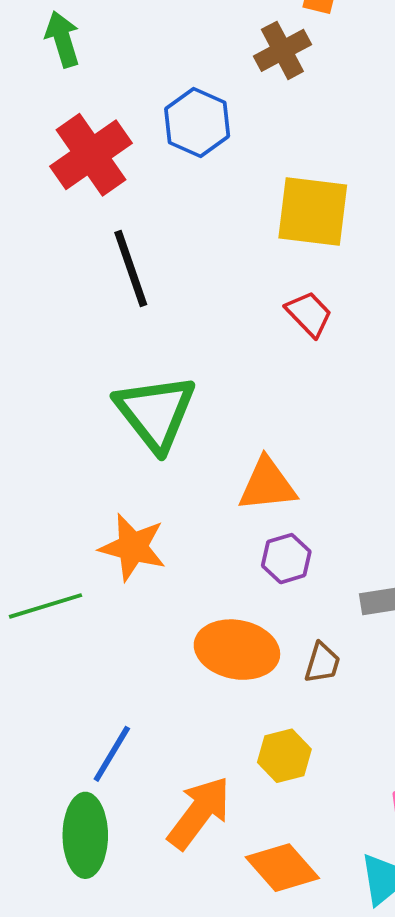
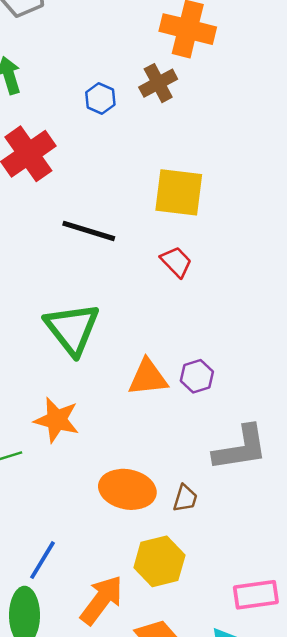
blue hexagon: (197, 122) -> (100, 99), moved, size x0.7
black line: (131, 268) -> (89, 231), moved, turned -54
purple hexagon: (286, 559) -> (197, 376), moved
yellow hexagon: (284, 756) -> (159, 561), size x1.4

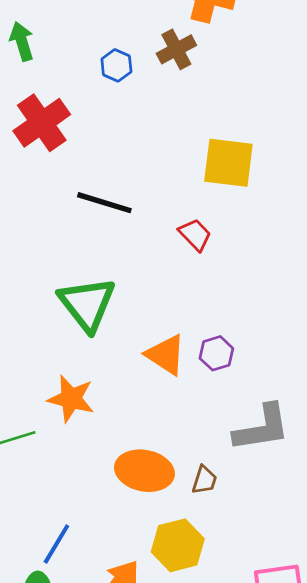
yellow square: (179, 192) -> (228, 163), moved
orange triangle: (148, 378) -> (166, 355), turned 39

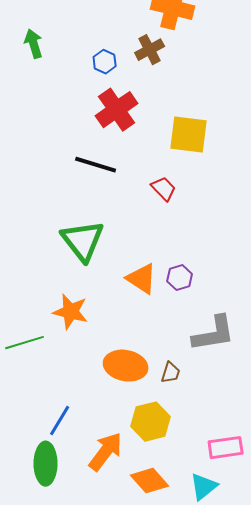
red cross: (42, 123) -> (117, 110), moved

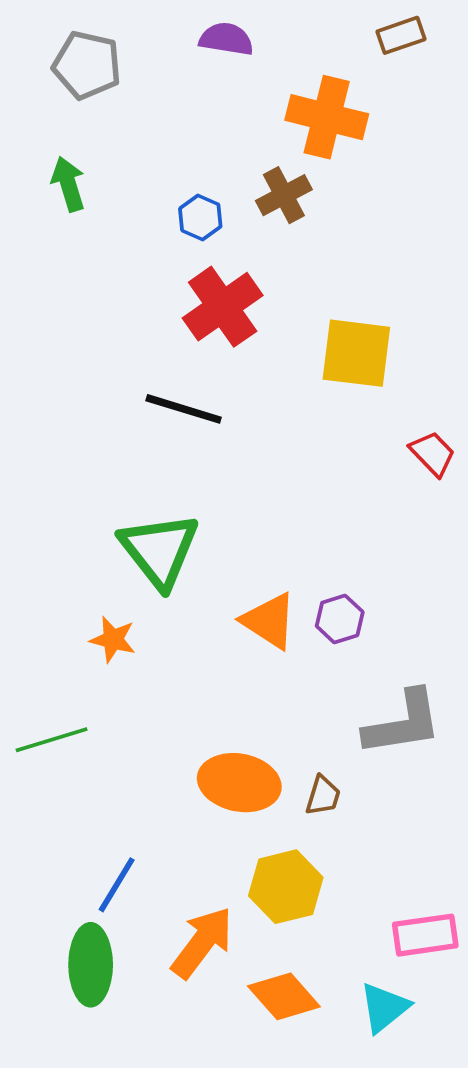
red trapezoid: (164, 189) -> (433, 454), moved
orange star: (71, 312) -> (113, 639), moved, size x0.7

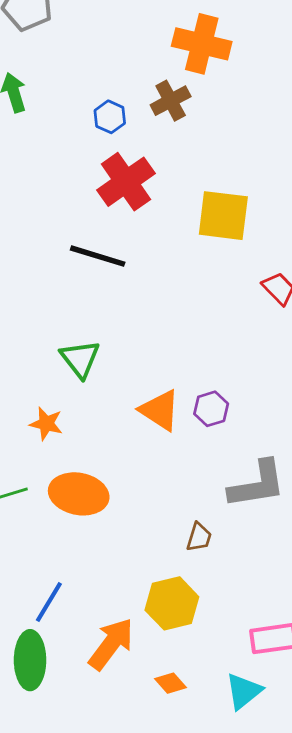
green triangle: (159, 550) -> (80, 359), size x0.7
orange ellipse: (239, 783) -> (79, 494), moved
orange diamond: (284, 996) -> (171, 683), size x0.6

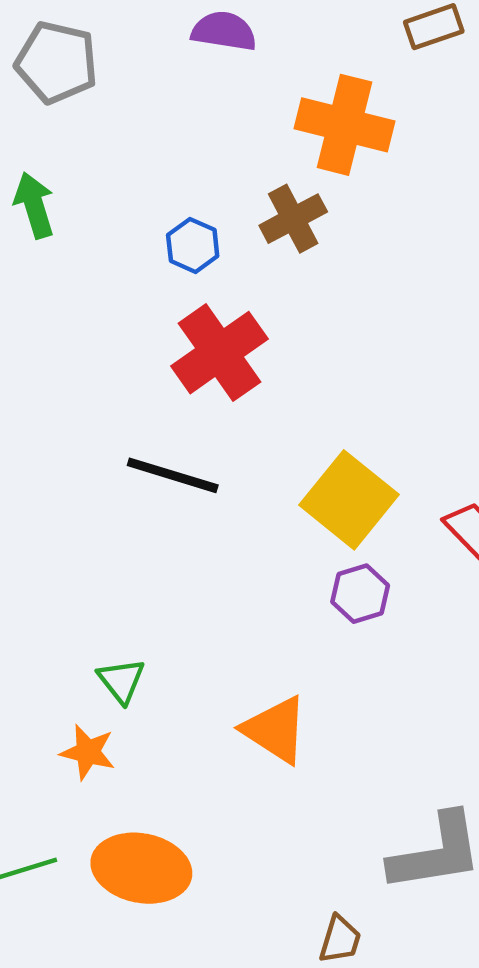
yellow square: (223, 216) -> (349, 500), moved, turned 32
green triangle: (80, 359) -> (121, 681), moved, size x0.7
purple hexagon: (211, 409) -> (360, 594), moved

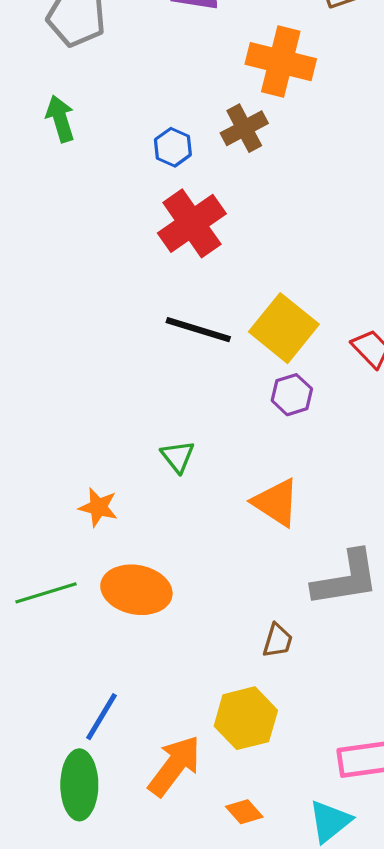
black line: (173, 475) -> (198, 330), moved
green triangle: (121, 681) -> (178, 457), moved
orange triangle: (275, 730) -> (276, 503), moved

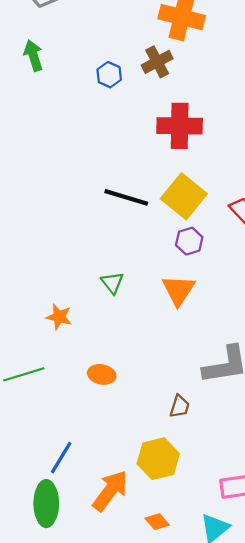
red cross: (192, 223) -> (180, 126), moved, turned 36
orange triangle: (276, 503) -> (178, 290), moved, turned 30
orange ellipse: (136, 590) -> (102, 374), moved, size x0.6

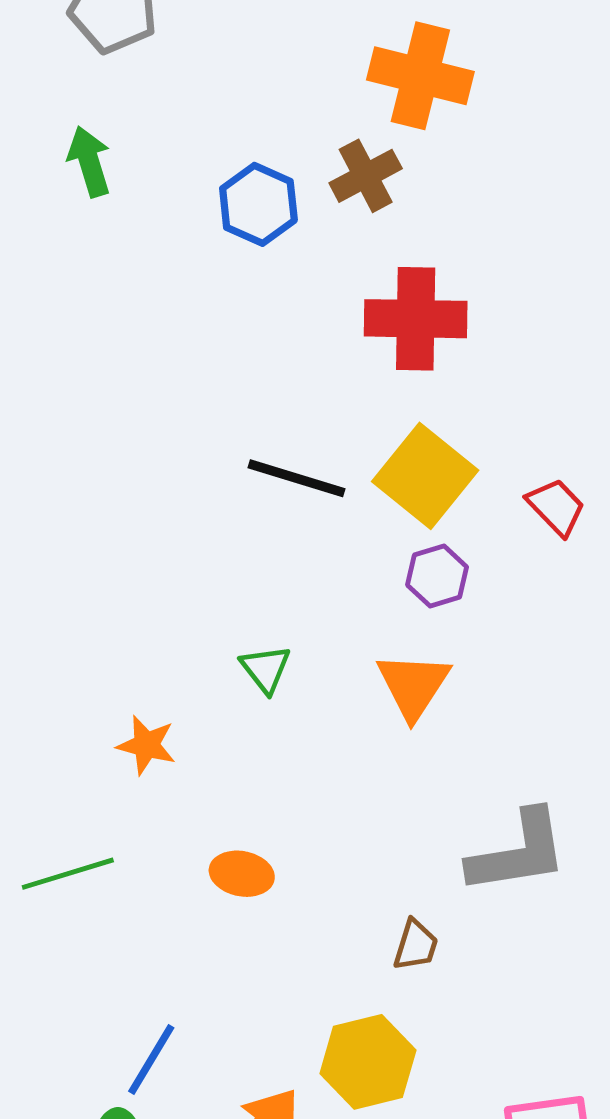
blue hexagon: (109, 75) -> (258, 204), size x1.4

